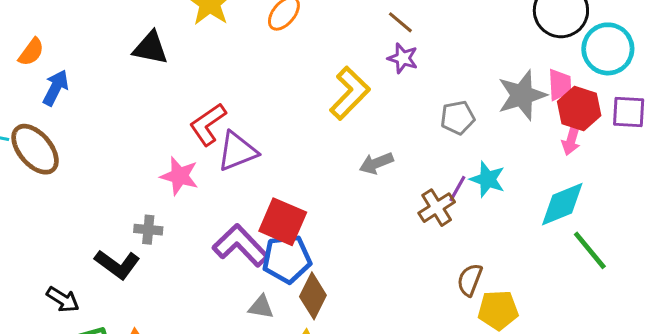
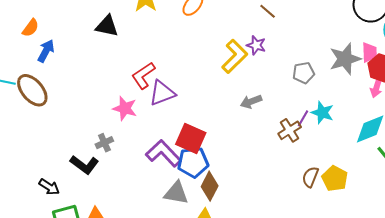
purple star: (403, 58) -> (256, 45), moved
gray cross: (148, 230) -> (104, 143), turned -30
gray triangle: (261, 307) -> (176, 193), size x1.5
yellow pentagon: (498, 310) -> (335, 179), moved, turned 30

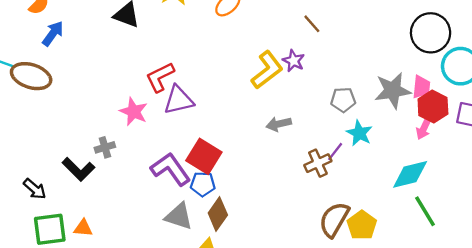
brown ellipse: (32, 90) -> (31, 76), turned -40
cyan star: (322, 113) -> (359, 133), moved
blue pentagon: (193, 162) -> (203, 184), size x0.7
brown semicircle: (310, 177) -> (334, 220), size x1.5

